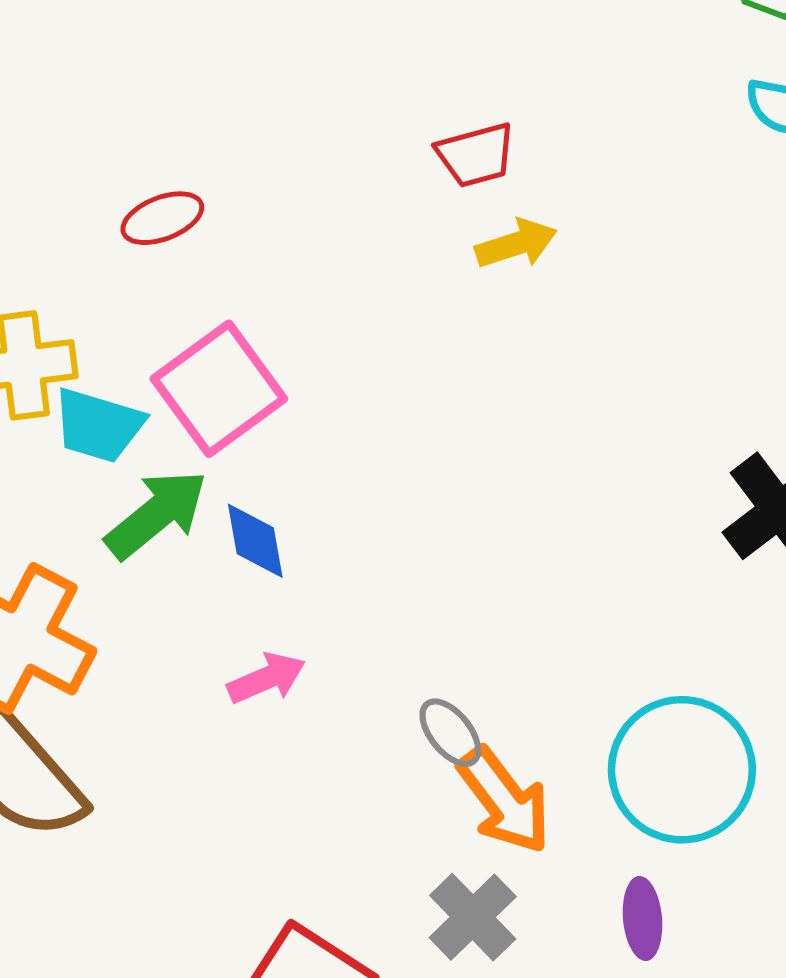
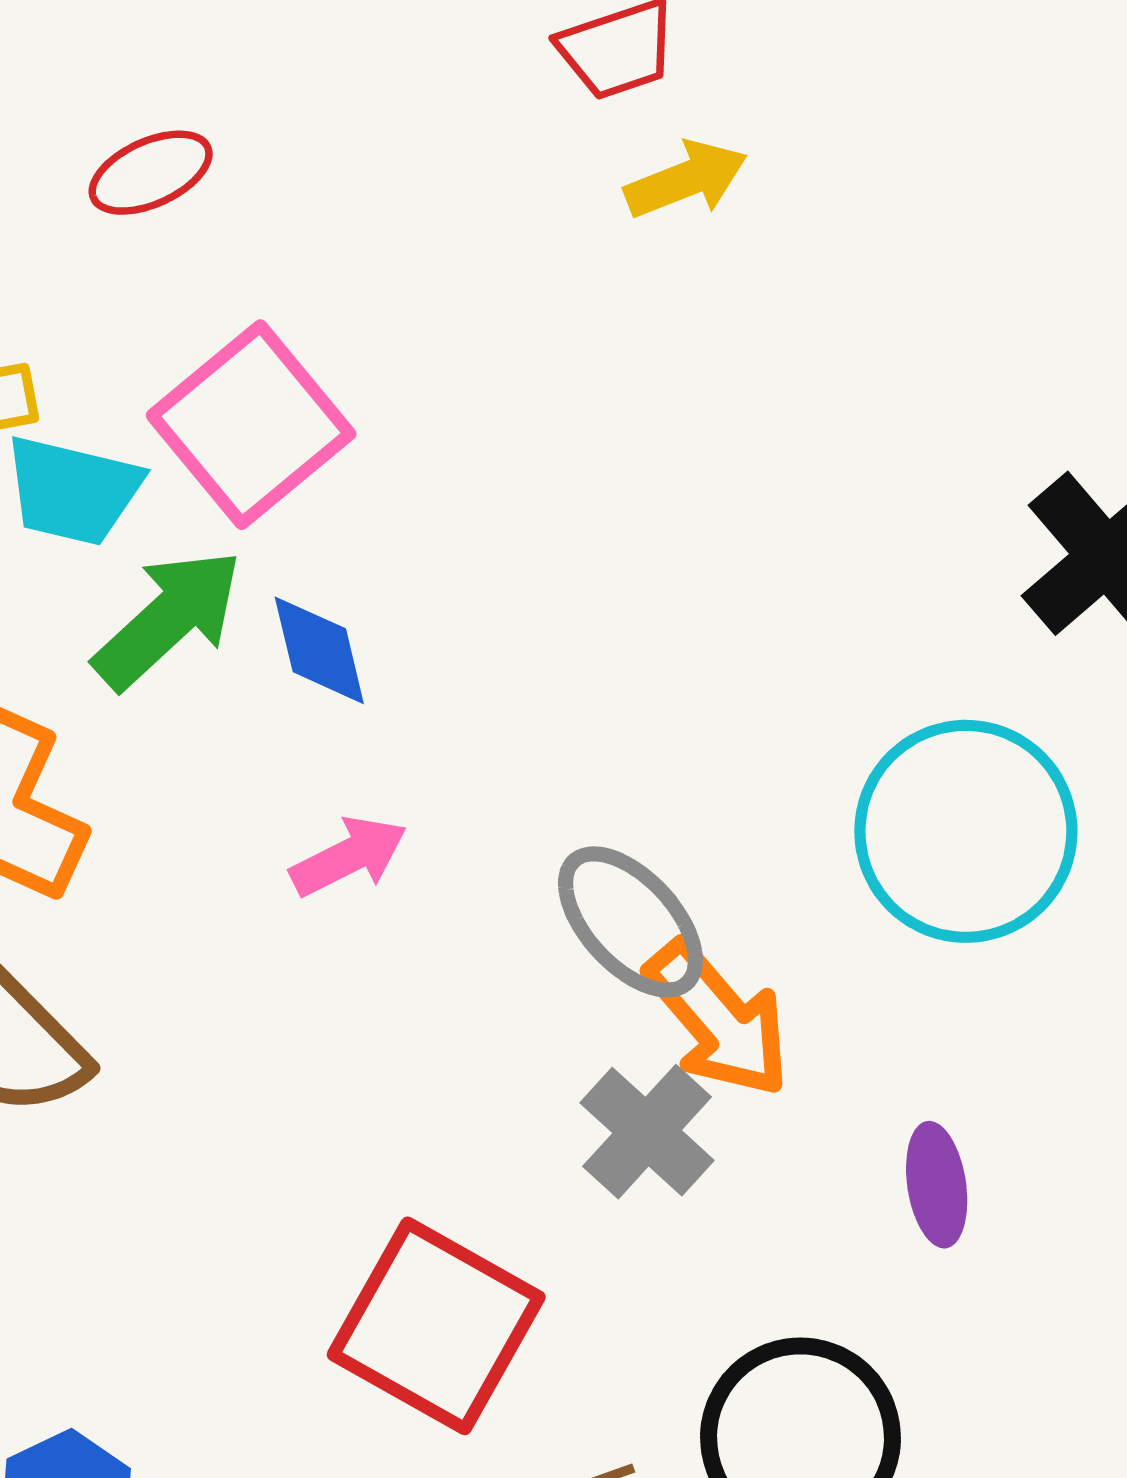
gray ellipse: (450, 733) -> (631, 922), size x1.5
cyan circle: (682, 770) -> (966, 831), moved
gray cross: (473, 917) -> (647, 1132), moved

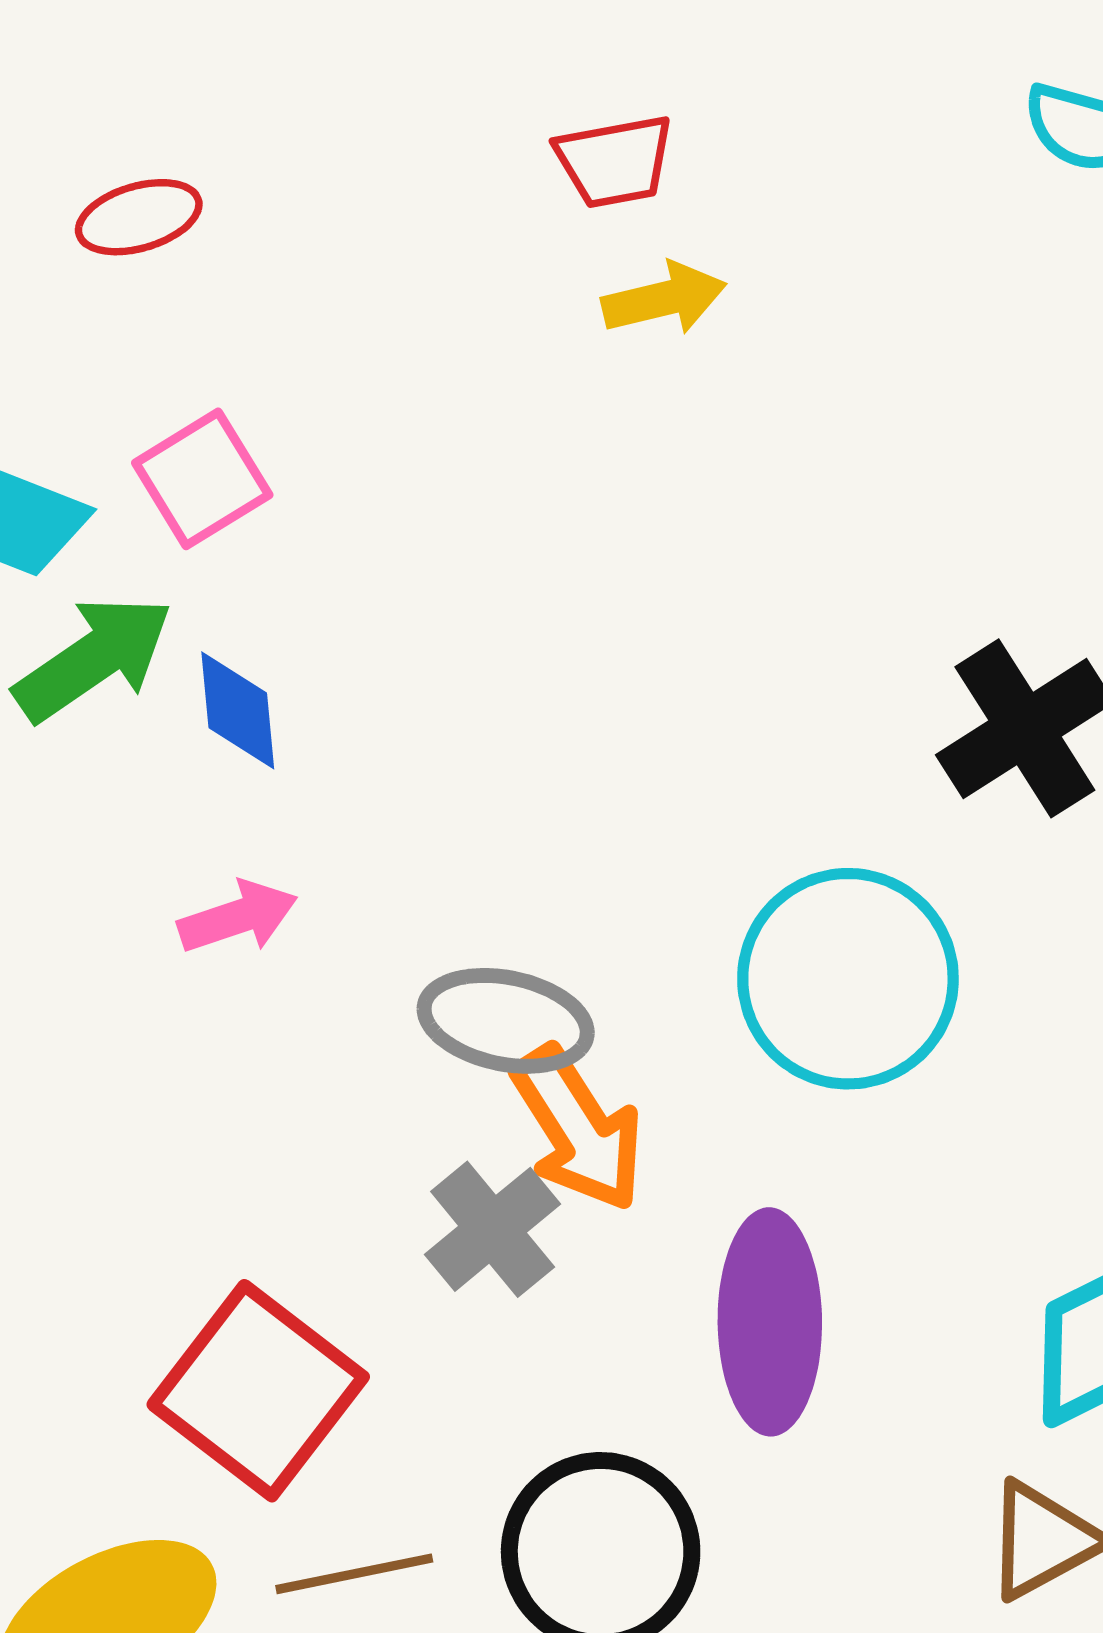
pink square: (251, 425) -> (202, 479), size x0.7
gray ellipse: (631, 922) -> (506, 1021), turned -44
purple ellipse: (937, 1185) -> (770, 1322), size x1.8

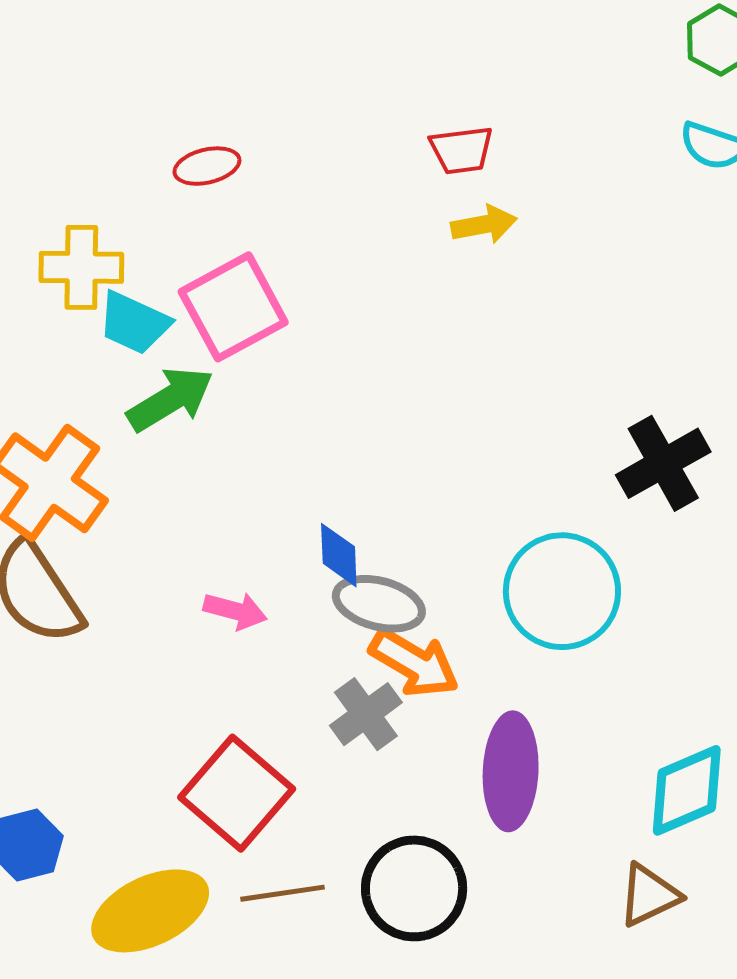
pink square: (202, 479) -> (233, 307), size x1.5
blue diamond: (238, 710) -> (339, 555), moved
pink arrow: (238, 917) -> (235, 611), moved, turned 30
orange arrow: (578, 1129) -> (414, 663), turned -30

